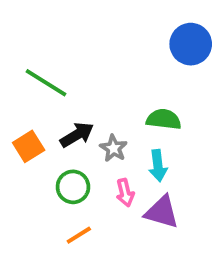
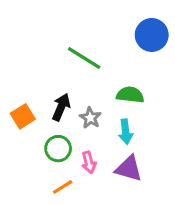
green line: (46, 83) -> (84, 58), moved
black arrow: (77, 135) -> (61, 107), turned -36
pink arrow: (125, 193) -> (89, 162), moved

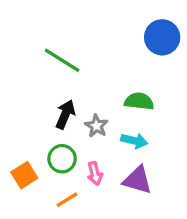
green line: (84, 58) -> (62, 60), moved
orange square: (23, 116) -> (24, 175), moved
cyan arrow: (126, 132) -> (134, 141), turned -70

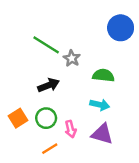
black arrow: (65, 114) -> (49, 85), turned 45
gray star: (96, 126) -> (72, 58), moved
orange square: (24, 175) -> (18, 118), moved

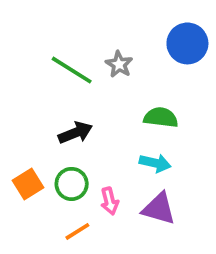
gray star: (72, 58) -> (119, 64), moved

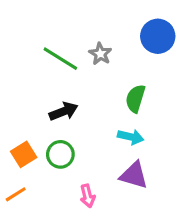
green semicircle: (161, 118) -> (135, 99), turned -80
pink arrow: (110, 201) -> (88, 196), moved
orange line: (77, 231) -> (16, 194), moved

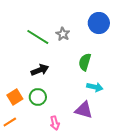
cyan arrow: (131, 137) -> (95, 87), moved

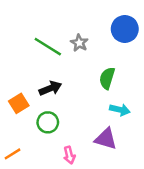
orange square: (15, 97) -> (19, 103), moved

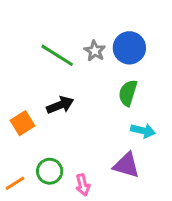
blue circle: (125, 29) -> (129, 48), moved
green circle: (48, 122) -> (50, 171), moved

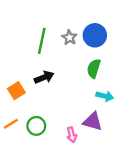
green line: (57, 55) -> (42, 41), turned 70
orange line: (15, 183) -> (11, 124), moved
pink arrow: (83, 185) -> (72, 135), moved

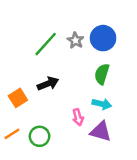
green line: (42, 41) -> (46, 44), turned 30
cyan arrow: (105, 96) -> (102, 104), moved
pink arrow: (72, 135) -> (78, 117), moved

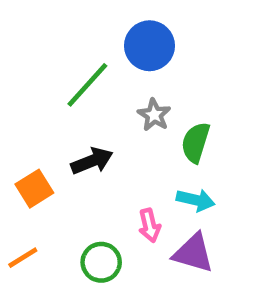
blue circle: (103, 38) -> (150, 46), moved
gray star: (75, 40) -> (154, 115), moved
green circle: (40, 136) -> (101, 262), moved

